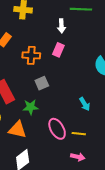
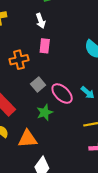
green star: (31, 107) -> (45, 112), moved
pink ellipse: (57, 129) -> (62, 94), moved

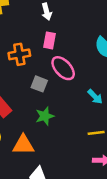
gray square: (38, 85) -> (39, 84), turned -32
pink ellipse: (62, 94) -> (63, 68), moved

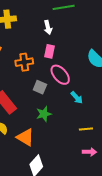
cyan arrow: (95, 97) -> (77, 98), moved
orange triangle: (23, 145) -> (25, 137), turned 30

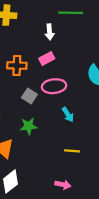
pink rectangle: (50, 51) -> (47, 59), turned 40
pink ellipse: (60, 75) -> (54, 86), turned -65
pink arrow: (89, 152) -> (63, 185), moved

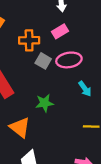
gray square: (29, 96) -> (43, 61), moved

